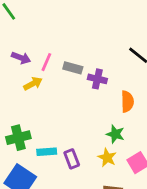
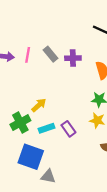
gray rectangle: (73, 68) -> (51, 54), turned 49
yellow arrow: (33, 84) -> (39, 105), moved

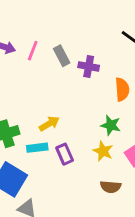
yellow arrow: (39, 105) -> (49, 124), moved

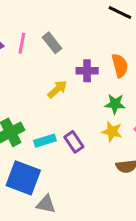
purple cross: (89, 66) -> (87, 71), moved
yellow arrow: (49, 124) -> (57, 89), moved

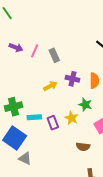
yellow star: (112, 132) -> (72, 118), moved

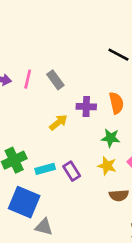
yellow star: (72, 118) -> (107, 166), moved

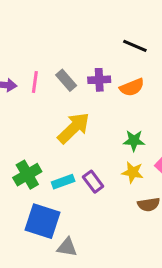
orange semicircle: (116, 103) -> (132, 87), moved, turned 85
purple cross: (86, 107) -> (99, 80), moved
yellow arrow: (58, 122) -> (74, 128), size x1.6

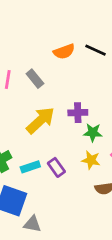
purple cross: (99, 80) -> (78, 113), moved
orange semicircle: (132, 87) -> (64, 52), moved

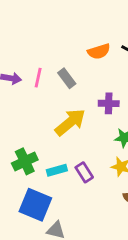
purple cross: (78, 113) -> (109, 103), moved

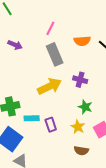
pink line: (38, 78) -> (50, 28), moved
gray rectangle: (67, 78) -> (55, 54), size x1.5

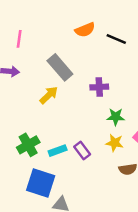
pink line: (50, 28) -> (19, 39), moved
orange semicircle: (82, 41) -> (85, 30), moved
yellow arrow: (49, 86) -> (49, 95), moved, size x0.7

